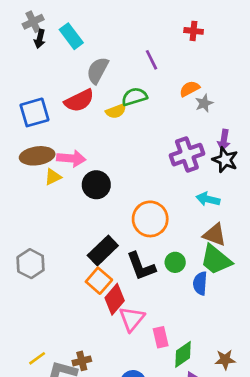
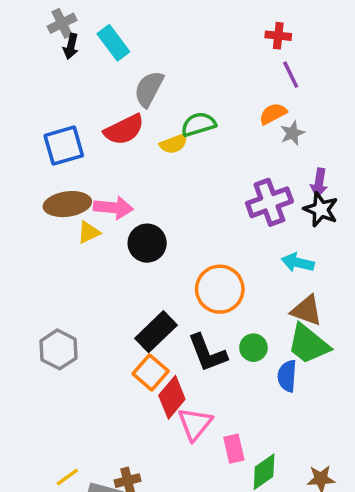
purple line: (151, 60) -> (291, 75), moved

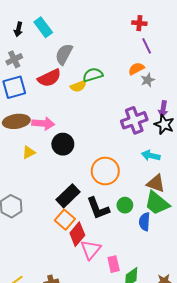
gray cross: (62, 23) -> (14, 59), moved
yellow triangle: (89, 232) -> (29, 152), moved

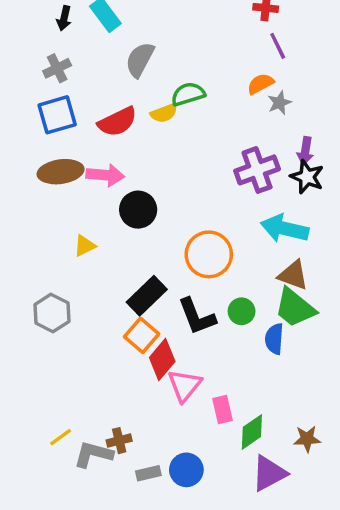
red semicircle: (49, 78) -> (117, 122), moved
yellow triangle: (29, 152) -> (85, 246), moved
cyan arrow: (151, 156) -> (285, 229), size x1.5

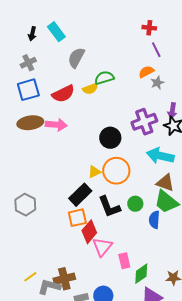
black circle: (138, 210) -> (110, 138), moved
yellow triangle: (85, 246) -> (94, 172), moved
orange square: (142, 335) -> (77, 218), turned 36
brown cross: (119, 441) -> (64, 279), size x1.5

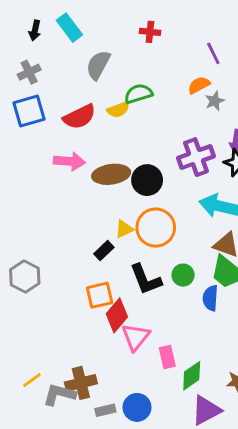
red cross: (149, 28) -> (150, 32), moved
brown ellipse: (30, 123) -> (111, 174), moved
black rectangle: (80, 195) -> (104, 251), moved, size x0.6

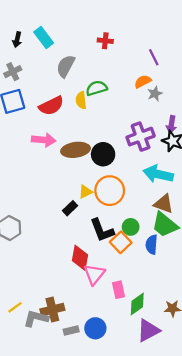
yellow semicircle: (118, 110) -> (81, 100), turned 105
orange square: (100, 295) -> (121, 242), moved, turned -30
red diamond: (117, 315) -> (80, 258), turned -30

